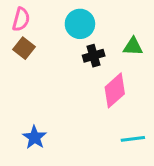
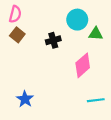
cyan circle: (80, 24) -> (77, 20), moved
black cross: (94, 56) -> (53, 40), moved

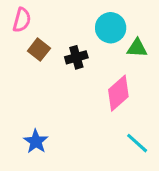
brown square: (17, 35) -> (39, 50), moved
cyan line: (96, 100) -> (137, 143), turned 49

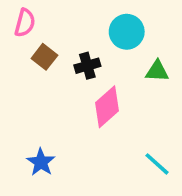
green triangle: (137, 48) -> (157, 71), moved
pink diamond: (118, 93) -> (107, 107), moved

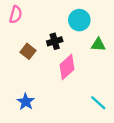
brown square: (44, 57) -> (28, 51), moved

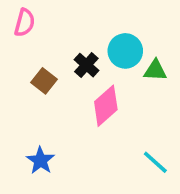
cyan circle: (79, 20) -> (125, 51), moved
black cross: (55, 41) -> (86, 65), turned -32

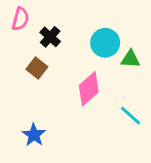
black cross: (86, 65) -> (50, 37), moved
cyan line: (155, 162) -> (130, 116), moved

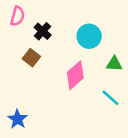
green triangle: (130, 59) -> (114, 64), moved
blue star: (34, 135) -> (17, 119), moved

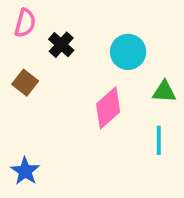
brown square: (31, 58) -> (25, 83), moved
cyan line: (110, 98) -> (159, 140), turned 48

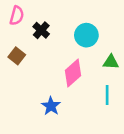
blue star: (25, 171) -> (51, 106), moved

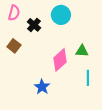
cyan circle: (86, 35) -> (61, 15), moved
green triangle: (111, 62) -> (82, 51), moved

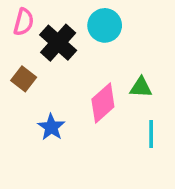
black cross: (34, 25) -> (58, 43), size x1.5
blue star: (42, 87) -> (51, 127), moved

